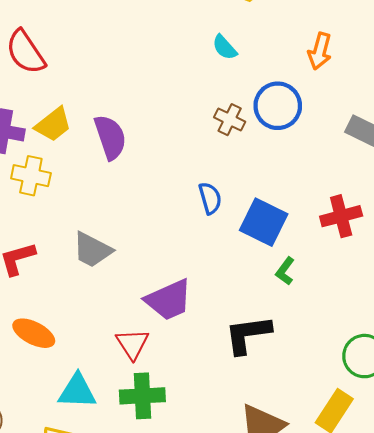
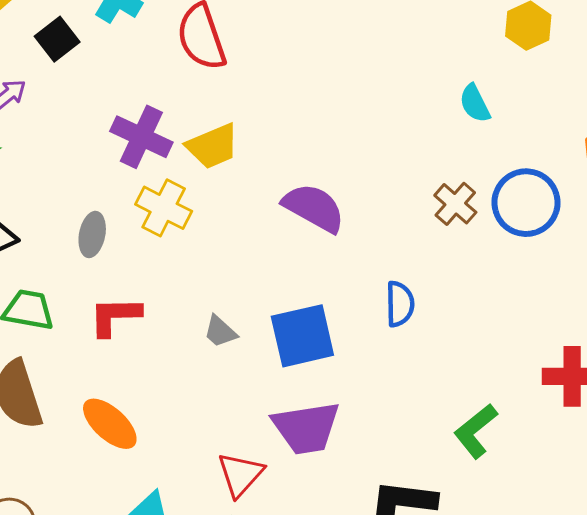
purple semicircle: (110, 137) -> (314, 208), moved, turned -57
blue square: (264, 222) -> (302, 336), moved, turned 36
gray trapezoid: (92, 250) -> (220, 332), size x0.6
green L-shape: (285, 271) -> (476, 431), size x1.4

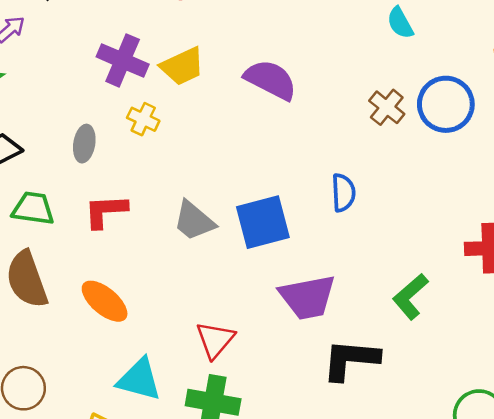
yellow cross: (164, 208) -> (143, 119), size x0.7
purple semicircle: (314, 208) -> (271, 80), moved
gray trapezoid: (220, 332) -> (194, 221), size x1.5
purple trapezoid: (306, 428) -> (308, 297), moved

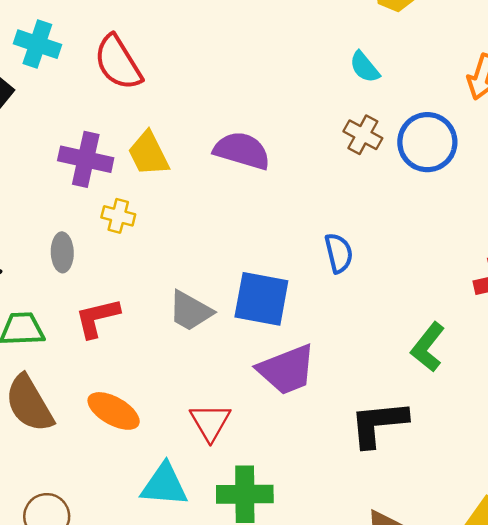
yellow trapezoid: (182, 66) -> (148, 154), turned 99
brown cross: (387, 107) -> (363, 135), moved
blue square: (263, 222) -> (261, 299), turned 36
purple trapezoid: (308, 297) -> (287, 370), moved
red triangle: (215, 340) -> (210, 422), moved

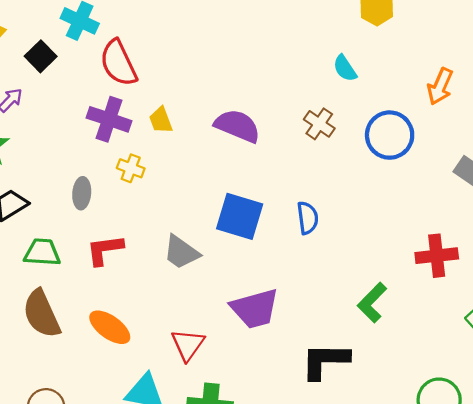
red semicircle: (118, 63) -> (118, 63), moved
brown cross: (363, 135) -> (319, 124), moved
yellow trapezoid: (148, 154) -> (161, 120), size x0.7
blue square: (261, 299) -> (240, 216), moved

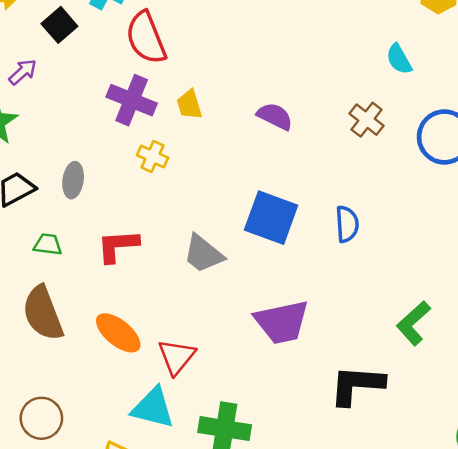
purple semicircle: (237, 126) -> (275, 116), size x0.7
gray ellipse: (82, 193) -> (73, 180), moved
green trapezoid: (42, 252) -> (48, 244), size x0.7
red triangle: (188, 345) -> (177, 357), moved

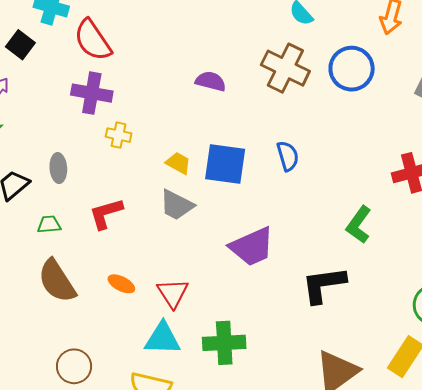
yellow trapezoid: (189, 105) -> (178, 163), moved, turned 148
brown cross: (367, 120) -> (285, 68), size x1.6
orange ellipse: (118, 333) -> (121, 284), size x0.7

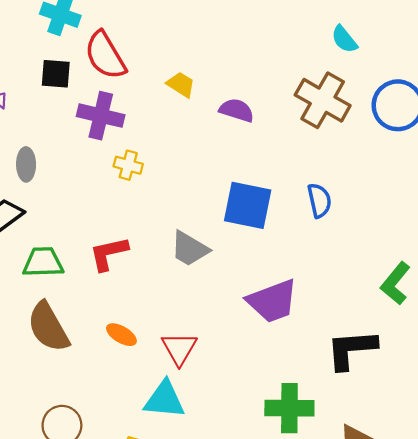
black square: (20, 45) -> (56, 74), moved, turned -36
yellow trapezoid: (178, 163) -> (181, 85), moved
gray ellipse: (58, 168) -> (26, 164), moved
green trapezoid: (49, 225) -> (43, 262), size x1.5
green cross: (224, 343) -> (289, 408), moved

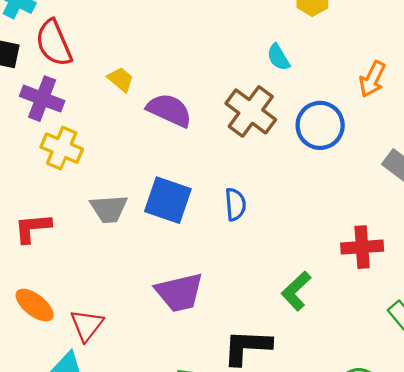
purple semicircle: (237, 110) -> (169, 110), size x1.4
yellow cross: (128, 165) -> (62, 148), size x1.5
gray trapezoid: (190, 249) -> (109, 209), moved, turned -42
orange ellipse: (121, 335) -> (35, 305), size x1.4

